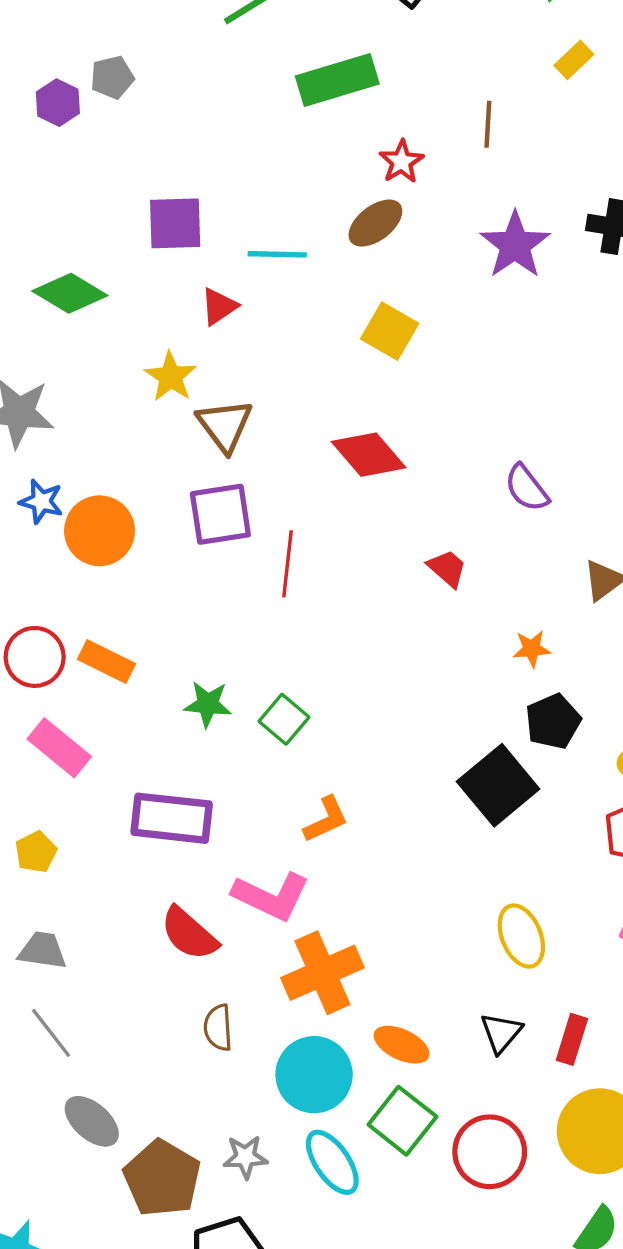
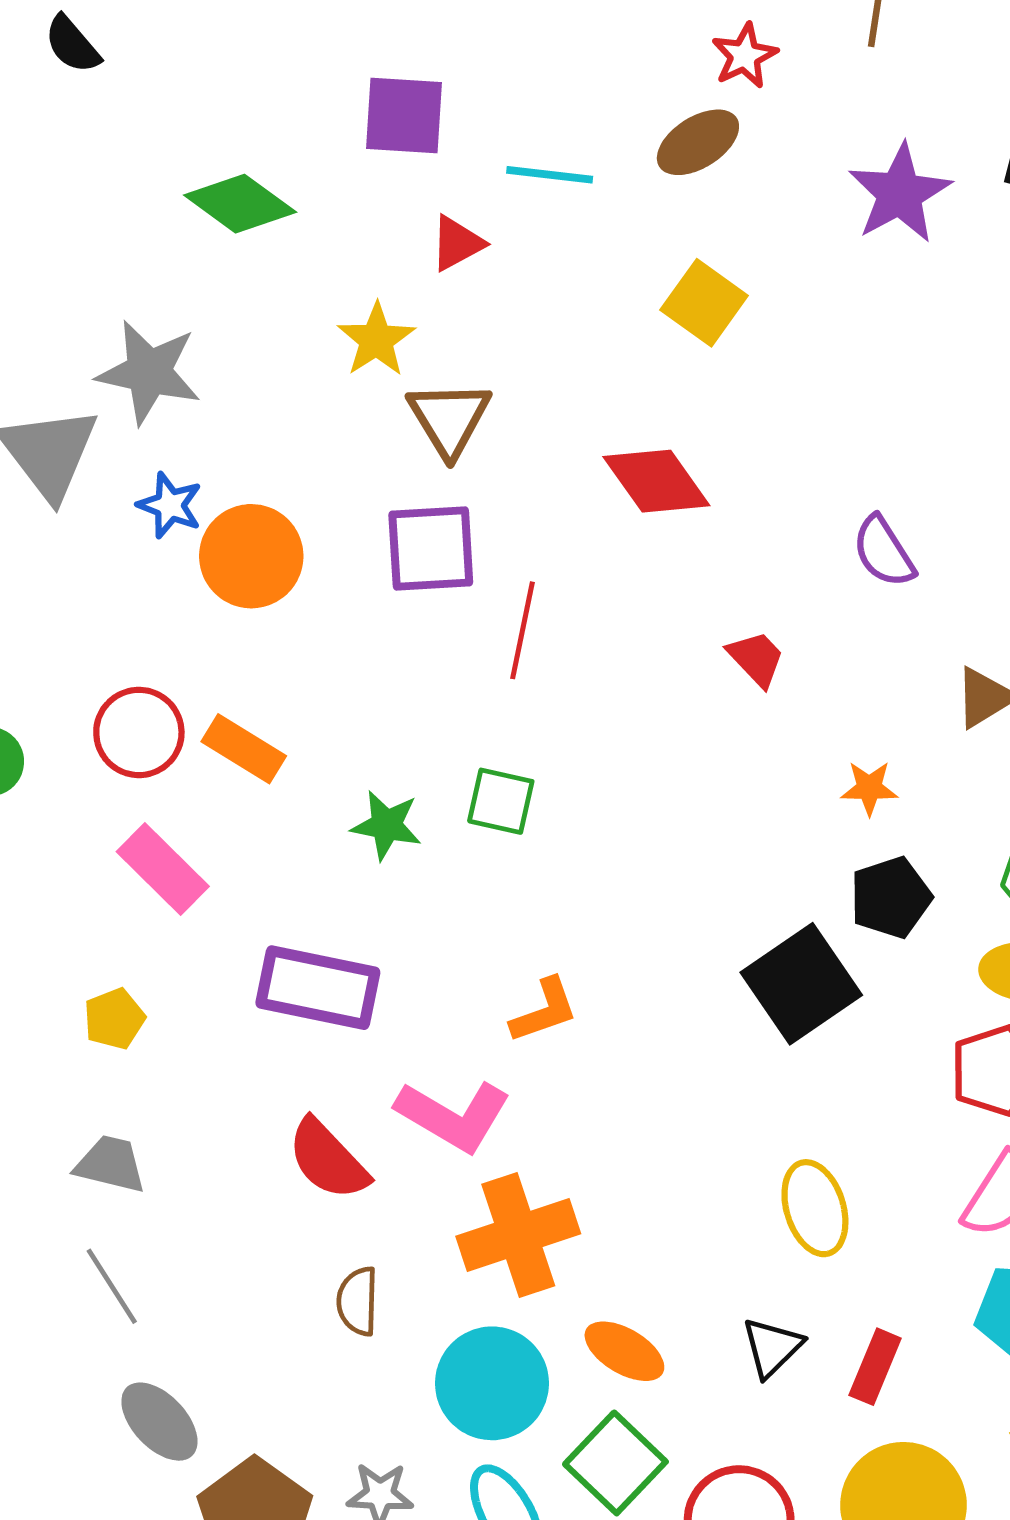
green square: (284, 719) -> (501, 801), moved, turned -33

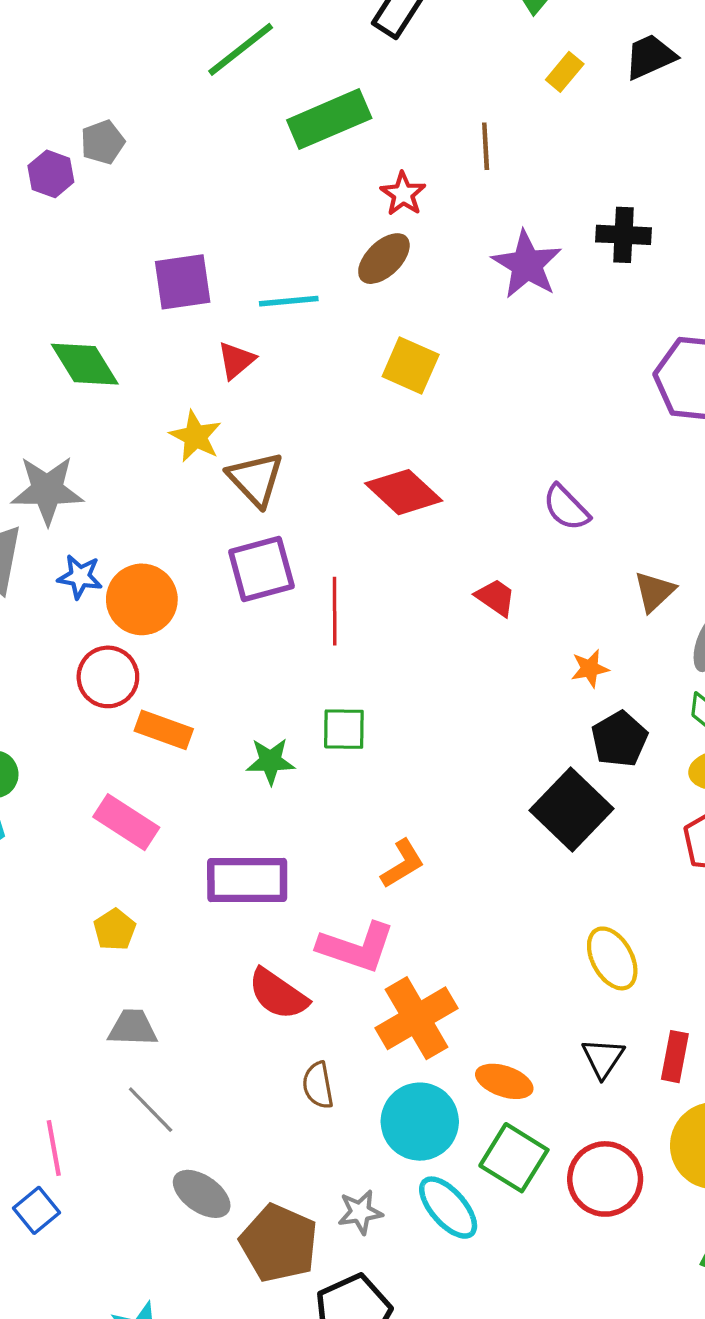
green diamond: (240, 204) -> (85, 364), turned 34
red circle: (139, 732) -> (108, 677), moved

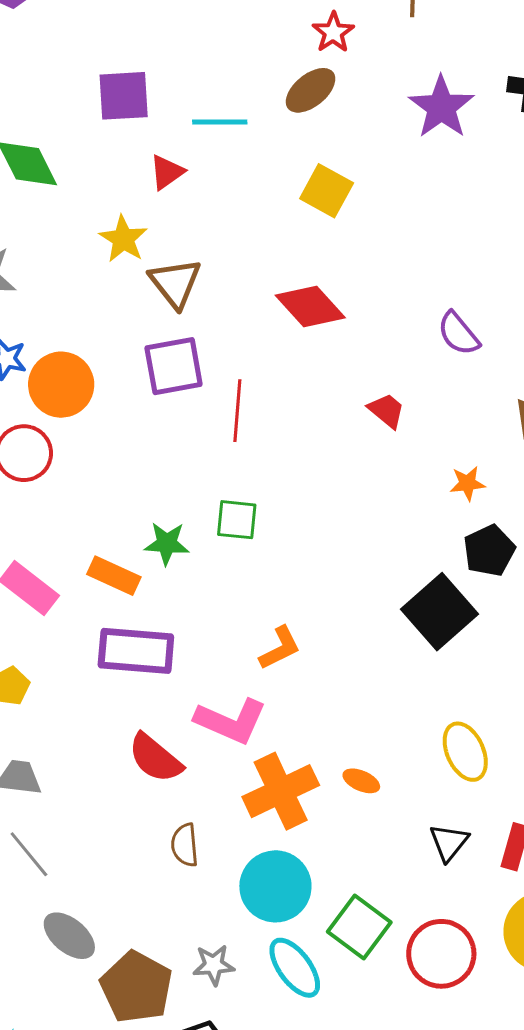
orange rectangle: (164, 730) -> (114, 576), moved
orange ellipse: (504, 1081) -> (361, 781), moved, size x0.7

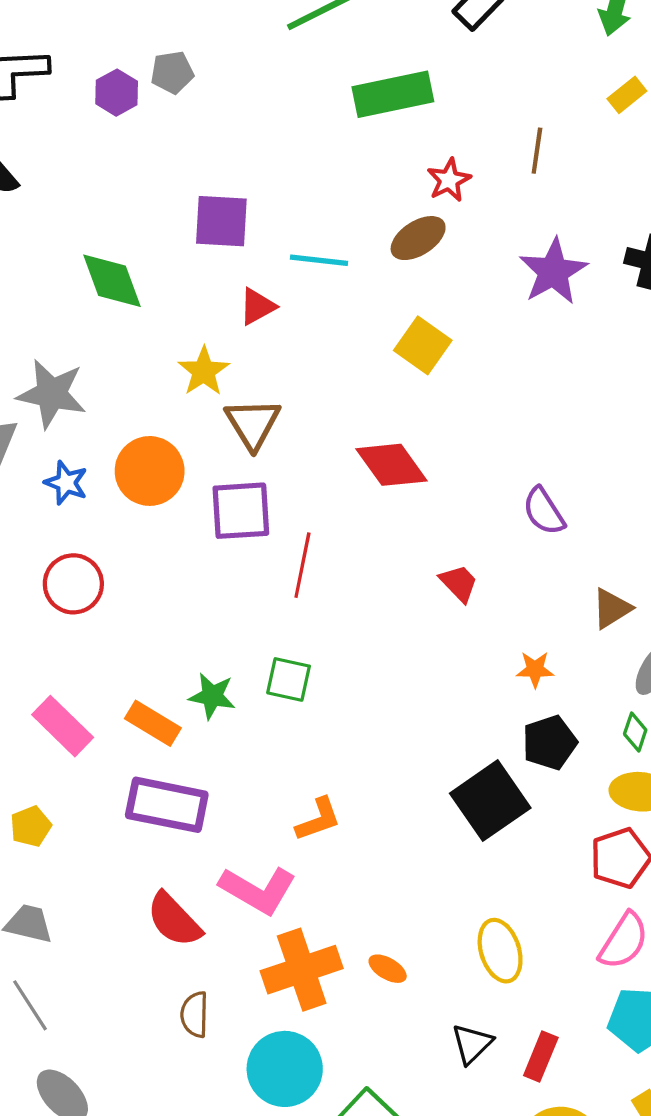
orange circle: (61, 385) -> (150, 471), moved

